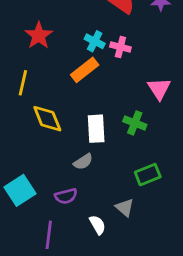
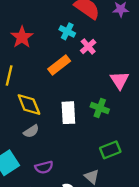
cyan cross: (95, 41) -> (67, 31), moved
pink cross: (120, 47) -> (88, 46), turned 35
gray semicircle: (83, 162) -> (31, 131), moved

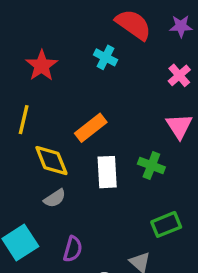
pink cross: (88, 46) -> (179, 75), moved
orange rectangle: (59, 65) -> (91, 128), moved
purple semicircle: (44, 167) -> (73, 249), turned -60

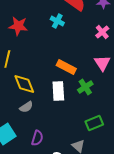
red star: (42, 66) -> (18, 26), turned -30
orange rectangle: (91, 128) -> (66, 67), moved, turned 66
green cross: (151, 165) -> (85, 87), turned 35

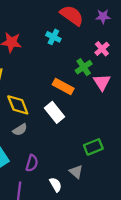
green cross: (85, 87) -> (84, 67), moved
white rectangle: (58, 91) -> (54, 112), turned -36

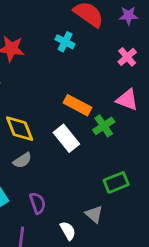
green cross: (84, 67) -> (104, 126), moved
pink triangle: (102, 82) -> (127, 100), turned -36
purple semicircle: (32, 163) -> (38, 203), turned -35

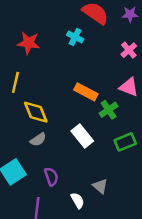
white rectangle: (66, 138) -> (82, 136), moved
green rectangle: (116, 182) -> (125, 142), moved

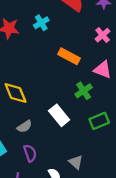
cyan cross: (75, 37) -> (41, 23), moved, turned 32
orange rectangle: (86, 92) -> (69, 56), moved
gray semicircle: (38, 140) -> (24, 126), moved

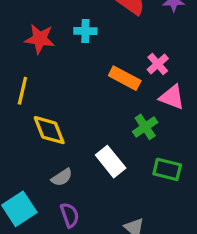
cyan cross: (41, 23) -> (85, 31), turned 32
pink cross: (103, 35) -> (158, 64), moved
green rectangle: (99, 121) -> (167, 169), turned 36

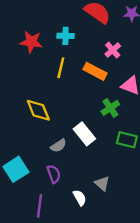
pink cross: (158, 64) -> (113, 50), moved
yellow line: (22, 91) -> (61, 68), moved
gray semicircle: (62, 177) -> (58, 146), moved

